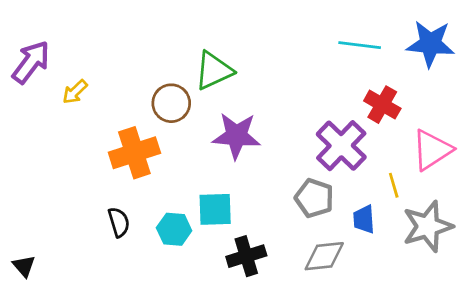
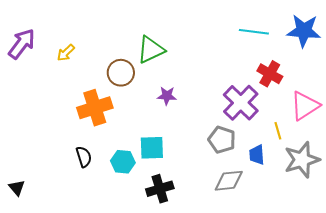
yellow arrow: (75, 92) -> (66, 53), moved
purple star: (236, 136) -> (167, 96), size x0.6
black cross: (246, 256) -> (160, 189), moved

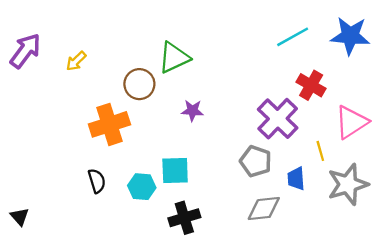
cyan line: (254, 32) -> (293, 37), turned -36

